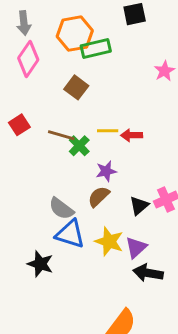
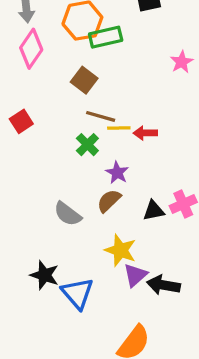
brown line: (61, 135) -> (101, 116), moved
purple star: (106, 171) -> (117, 173), turned -30
black triangle: (139, 206) -> (154, 211), turned 30
blue triangle: (70, 234) -> (78, 293), moved, turned 32
purple triangle: (136, 247) -> (135, 275), moved

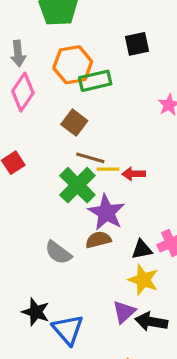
green cross: (87, 145) -> (77, 185), size x1.6
purple star: (117, 173) -> (106, 212), size x1.6
brown semicircle: (109, 201) -> (98, 240), turned 30
yellow star: (120, 250) -> (143, 280), moved

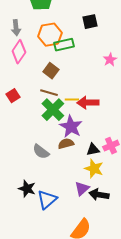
brown line: (90, 158) -> (49, 93), moved
red arrow: (134, 174) -> (88, 103), size x1.5
blue triangle: (68, 330) -> (47, 200), turned 30

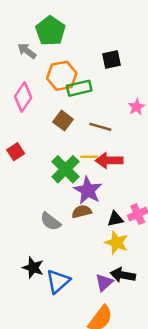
gray arrow: (16, 28) -> (27, 51), moved, turned 133
brown line: (49, 93) -> (100, 127), moved
purple triangle: (82, 189) -> (104, 283), moved

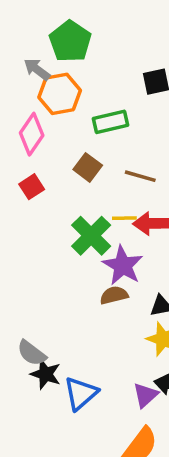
orange hexagon: (62, 76) -> (60, 94), moved
red square: (16, 152) -> (32, 187), moved
gray semicircle: (51, 221) -> (32, 353), moved

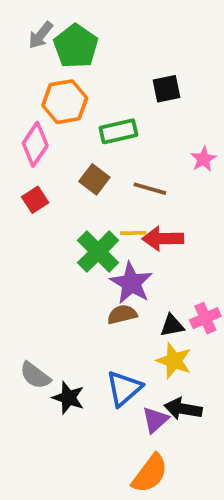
gray arrow: (37, 69) -> (41, 35), moved, turned -88
black star: (46, 374) -> (68, 398), moved
blue triangle: (81, 393) -> (124, 388), moved

